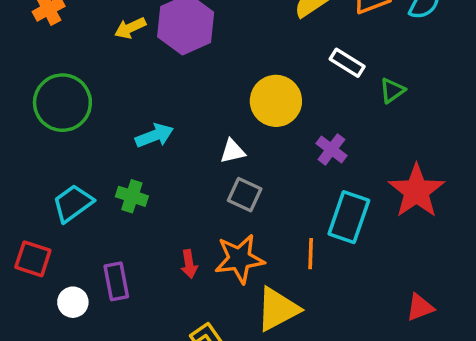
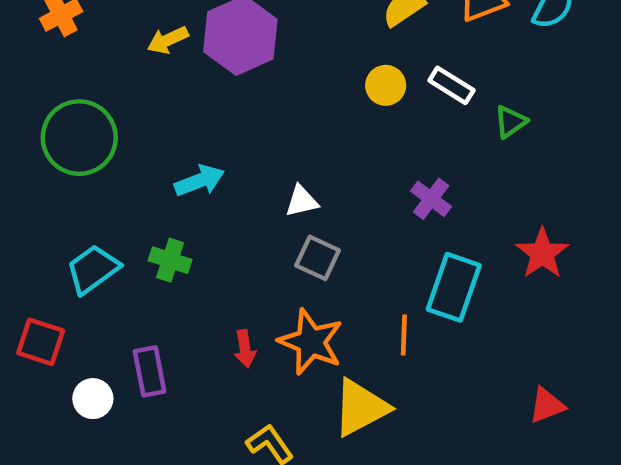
yellow circle: (276, 101) -> (386, 85), moved, size x0.6
red star: (416, 191) -> (542, 253), size x0.7
orange star: (239, 259) -> (311, 342), turned 30

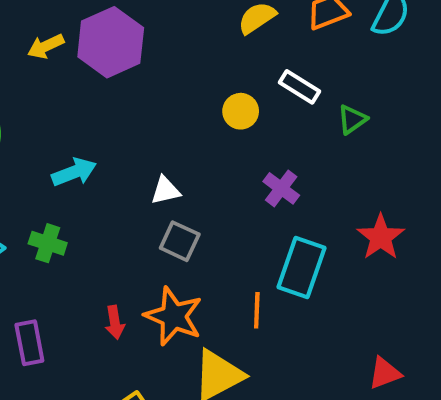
yellow circle: (386, 85) -> (241, 111), moved

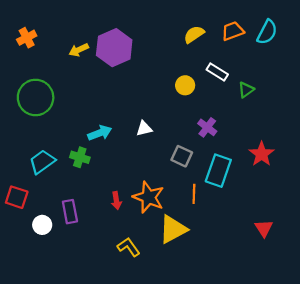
cyan arrow: (74, 172) -> (100, 133), moved
gray square: (180, 241) -> (182, 156), moved
red triangle: (385, 373) -> (264, 228), turned -42

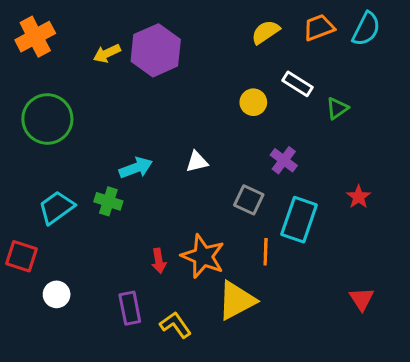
orange cross: (27, 38) -> (35, 37), size x1.4
red star: (262, 154) -> (359, 197), size x0.7
purple rectangle: (70, 212) -> (130, 308), moved

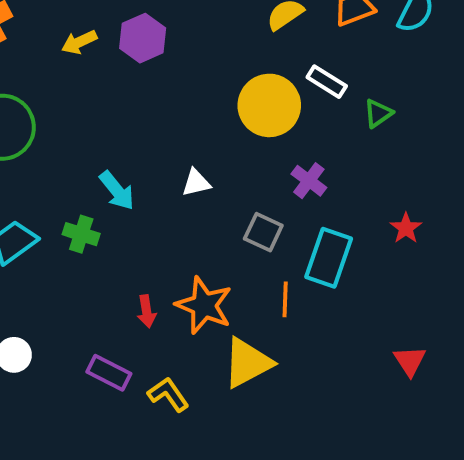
purple hexagon: (156, 50) -> (143, 38), size x0.7
yellow circle: (253, 102) -> (269, 105), size x1.8
cyan arrow: (136, 168) -> (117, 191), turned 72
purple rectangle: (130, 308) -> (109, 373), turned -52

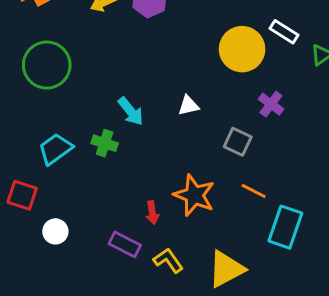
cyan rectangle: (329, 258) -> (285, 227), moved
orange line: (285, 299) -> (254, 191), turned -65
red arrow: (147, 311) -> (152, 213), moved
yellow triangle: (248, 363) -> (226, 269), moved

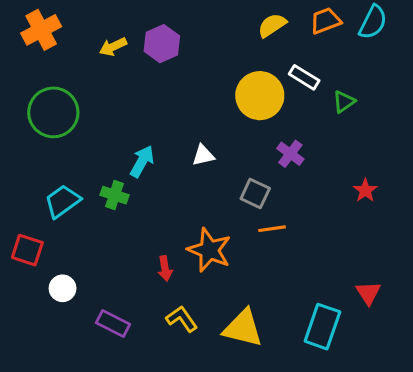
cyan arrow: (131, 111) -> (142, 161), turned -112
orange line: (254, 191) -> (272, 229), moved, turned -35
cyan rectangle: (285, 227) -> (322, 327), moved
purple rectangle: (125, 244) -> (113, 323), moved
yellow triangle: (226, 269) -> (243, 328), turned 42

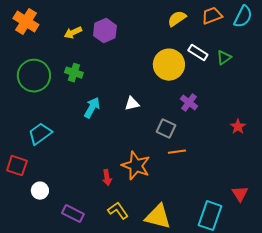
orange cross: (41, 30) -> (26, 22), turned -30
green triangle: (344, 102) -> (224, 58), moved
green cross: (115, 195) -> (74, 73), moved

